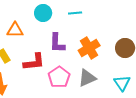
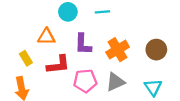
orange triangle: (15, 30) -> (46, 37), moved
pink pentagon: (59, 77) -> (85, 81), turned 30

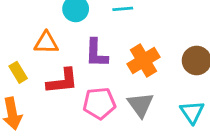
gray triangle: (115, 82) -> (141, 105), turned -42

